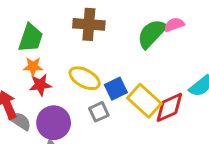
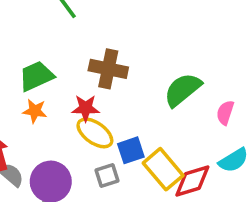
pink semicircle: (174, 25) -> (225, 113), moved, turned -60
green trapezoid: (31, 38) -> (36, 76), turned -140
red star: (40, 85) -> (86, 108), moved

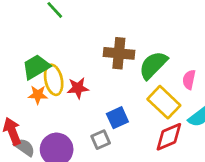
brown cross: (108, 69) -> (119, 53), moved
yellow ellipse: (95, 133) -> (54, 80), moved, turned 48
yellow rectangle: (163, 169) -> (164, 102), moved

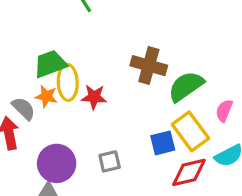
blue square: (117, 118) -> (163, 143), moved
gray semicircle: (24, 147) -> (23, 108), moved

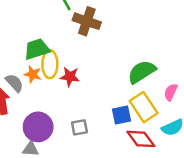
brown cross: (149, 66) -> (87, 21), moved
red diamond: (189, 172) -> (141, 139), turned 64

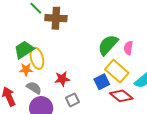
red star: (70, 77) -> (62, 79), moved
gray semicircle: (14, 83) -> (34, 88), moved
pink semicircle: (171, 92) -> (128, 48), moved

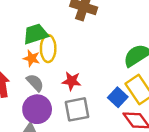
blue square: (102, 82) -> (118, 97), turned -35
gray square: (72, 100) -> (77, 109), size x1.5

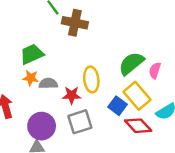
yellow ellipse: (48, 49) -> (91, 79), moved
gray semicircle: (35, 83) -> (48, 83), moved, turned -42

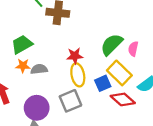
yellow ellipse: (91, 79) -> (78, 75), moved
red star: (72, 95) -> (75, 56), moved
blue square: (118, 106) -> (103, 83), turned 35

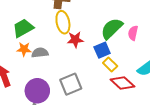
yellow rectangle: (119, 73) -> (110, 65), moved, size x0.6
yellow ellipse: (78, 75) -> (63, 22), moved
blue square: (103, 83) -> (102, 50), moved

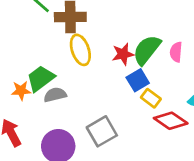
green trapezoid: (23, 28) -> (41, 79), moved
red star: (75, 40) -> (123, 54), moved
orange star: (24, 49) -> (21, 91), moved

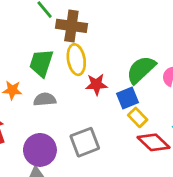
red star: (123, 54) -> (96, 84), moved
green trapezoid: (41, 79) -> (41, 63), moved, turned -44

